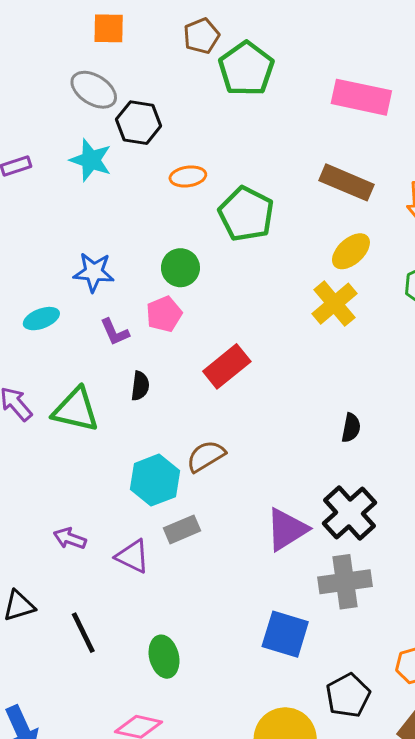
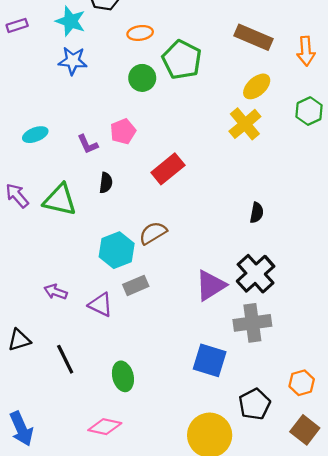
green circle: (180, 268) -> (142, 78), moved
blue star: (94, 272) -> (73, 61), moved

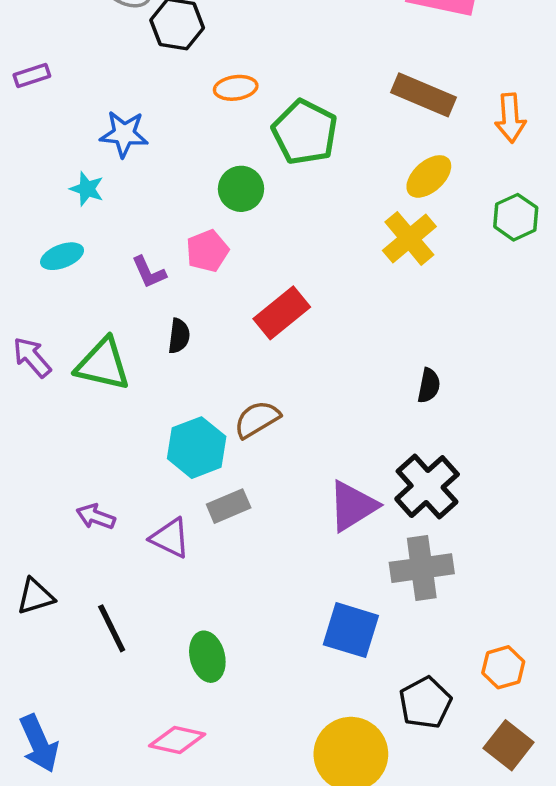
cyan star: (71, 21) -> (87, 189), moved, size x0.7
green circle: (142, 78) -> (241, 189), moved

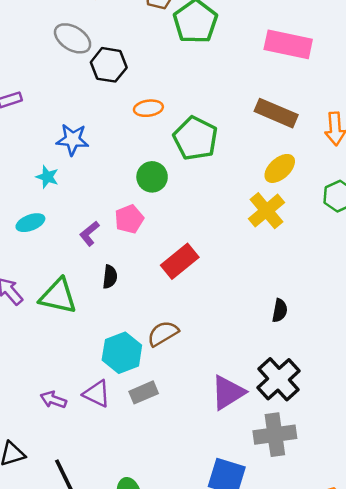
purple L-shape: (149, 272) -> (89, 233), turned 75
purple triangle: (170, 538) -> (97, 394), moved

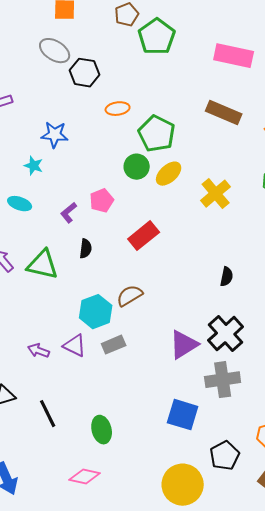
yellow ellipse: (280, 168) -> (169, 174), moved
green circle: (152, 177) -> (137, 167), moved
cyan ellipse: (30, 223) -> (20, 204), turned 40

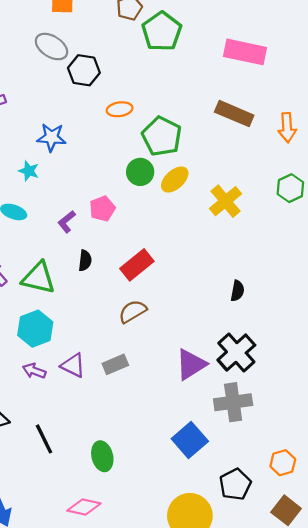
red rectangle: (144, 236) -> (137, 265), moved
cyan hexagon: (96, 312) -> (35, 329), moved
blue square: (183, 415) -> (190, 440), turned 32

